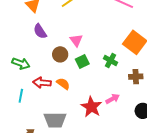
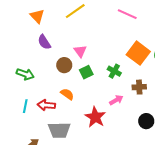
red arrow: (42, 83) -> (46, 105), moved
pink arrow: (113, 99) -> (116, 100), moved

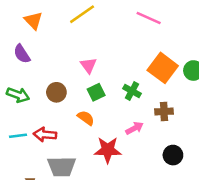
purple semicircle: (44, 42) -> (22, 54), moved
brown circle: (64, 65) -> (56, 92), moved
orange semicircle: (67, 94) -> (86, 118), moved
cyan line: (25, 106) -> (18, 136), turned 72
red star: (95, 117) -> (108, 150), turned -30

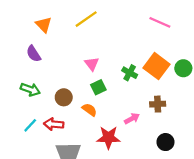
pink line: (149, 18) -> (160, 22), moved
green cross: (132, 91) -> (130, 73), moved
brown circle: (56, 92) -> (64, 97), moved
cyan line: (18, 136) -> (30, 125), turned -40

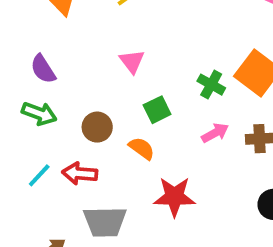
purple semicircle: (34, 54) -> (43, 69), moved
pink triangle: (92, 64) -> (132, 61), moved
pink arrow: (132, 119) -> (215, 133), moved

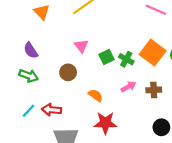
green square: (157, 110) -> (106, 57), moved
brown circle: (97, 127) -> (68, 72), moved
orange semicircle: (142, 148) -> (96, 95), moved

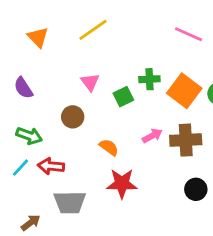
green cross: (126, 59) -> (149, 79), moved, turned -32
green arrow: (29, 76) -> (29, 136), moved
brown cross: (154, 90) -> (186, 140), size x1.5

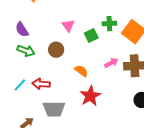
green arrow: (29, 136) -> (26, 51), moved
red star: (122, 184) -> (90, 96), turned -30

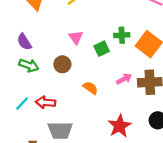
red star: (90, 96) -> (120, 126), moved

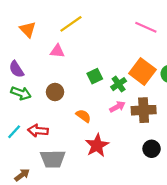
green cross: (122, 35) -> (119, 84), moved, turned -32
pink triangle: (76, 37) -> (57, 51), moved, turned -48
red star: (120, 126) -> (97, 145), moved

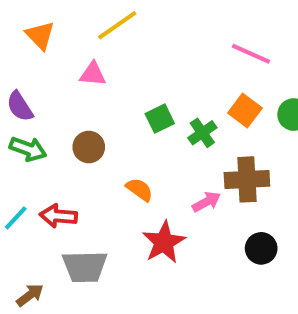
pink line: (146, 27) -> (251, 54), moved
orange square: (142, 72) -> (245, 110), size x0.7
pink arrow: (117, 107) -> (206, 202), moved

